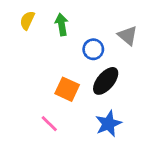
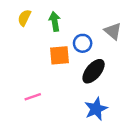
orange square: (67, 89) -> (60, 55), moved, turned -30
pink line: (49, 124) -> (33, 97), moved, turned -63

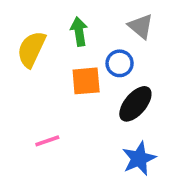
yellow semicircle: (24, 18) -> (31, 49), moved, size x1.5
gray triangle: (113, 31) -> (141, 26), moved

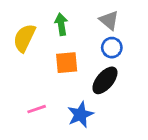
blue circle: (120, 63) -> (112, 48), moved
blue star: (139, 159) -> (80, 115), moved

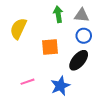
gray triangle: (109, 20) -> (82, 15), turned -35
green arrow: (61, 24) -> (58, 14), moved

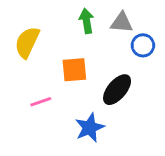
blue circle: (84, 36) -> (143, 45), moved
pink line: (28, 82) -> (41, 102), moved

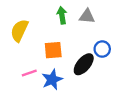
blue circle: (143, 45) -> (102, 49), moved
blue star: (90, 128) -> (52, 80), moved

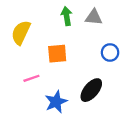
black ellipse: (84, 64) -> (91, 90), moved
blue star: (52, 80) -> (56, 102), moved

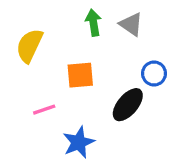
gray triangle: (94, 17) -> (131, 24), turned 30
black ellipse: (91, 90) -> (128, 105), moved

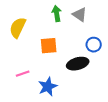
black ellipse: (128, 105) -> (78, 64), turned 35
pink line: (44, 110) -> (23, 74), moved

